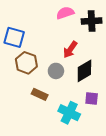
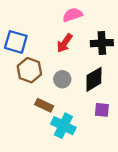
black cross: (92, 21) -> (102, 43), moved
red arrow: (70, 50) -> (65, 43), moved
cyan cross: (69, 113) -> (63, 126), moved

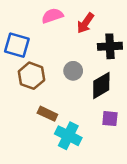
pink semicircle: (72, 15) -> (52, 16), moved
red arrow: (65, 43) -> (85, 23), moved
gray circle: (62, 79) -> (73, 71), moved

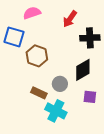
pink semicircle: (52, 16) -> (32, 13), moved
gray circle: (73, 71) -> (60, 84), moved
brown hexagon: (32, 76) -> (37, 56), moved

